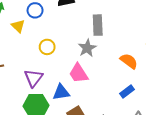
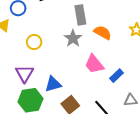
orange semicircle: (129, 61) -> (103, 33), moved
pink trapezoid: (79, 73) -> (94, 64), moved

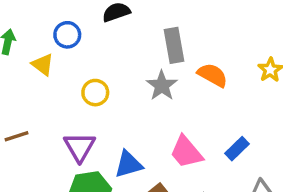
pink trapezoid: (94, 64) -> (186, 152), moved

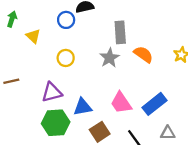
blue circle: (67, 35) -> (66, 20), moved
purple triangle: (80, 147) -> (52, 92), turned 40
blue rectangle: (237, 149) -> (154, 104), size x1.5

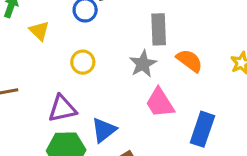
pink trapezoid: (121, 103) -> (160, 103), moved
blue rectangle: (154, 104) -> (202, 129), turned -35
blue triangle: (83, 107) -> (104, 130), turned -30

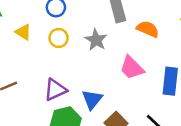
yellow circle: (83, 62) -> (59, 38), moved
gray star: (143, 64) -> (96, 40), moved

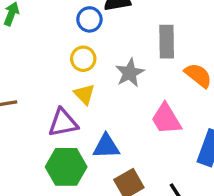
yellow triangle: (23, 32) -> (84, 94), moved
blue triangle: (92, 99) -> (106, 146), turned 35

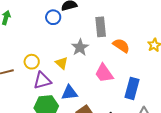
yellow circle: (83, 59) -> (32, 62), moved
yellow triangle: (84, 94) -> (62, 63), moved

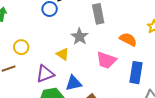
orange semicircle: (121, 46) -> (128, 39), moved
yellow circle: (32, 62) -> (21, 47), moved
pink trapezoid: (104, 73) -> (106, 60), turned -30

